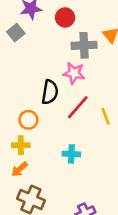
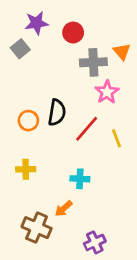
pink star: (74, 73) -> (107, 92), moved, turned 30
orange circle: (28, 120) -> (28, 121), moved
orange arrow: (20, 169) -> (64, 209), moved

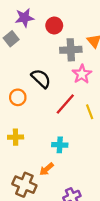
black semicircle: (57, 112) -> (41, 79), moved, turned -55

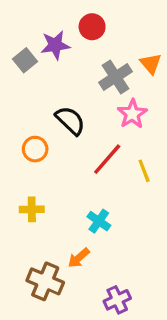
purple star: (24, 18) -> (55, 45), moved
red circle: (54, 25) -> (92, 27), moved
gray cross: (71, 50) -> (116, 77), turned -30
cyan cross: (60, 145) -> (99, 221), turned 32

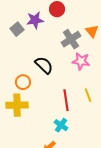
pink star: (132, 114) -> (81, 61), turned -30
red line: (107, 159) -> (66, 100), moved, turned -50
yellow cross: (32, 209) -> (17, 105), moved, size x1.5

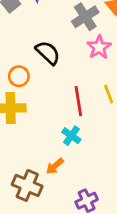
pink star: (81, 61) -> (99, 47), turned 30

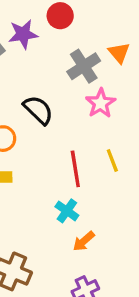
orange arrow: (55, 166) -> (84, 241), moved

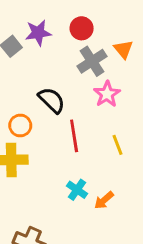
red circle: (60, 16) -> (82, 28), moved
red line: (75, 169) -> (74, 136), moved
orange arrow: (84, 241) -> (104, 200), moved

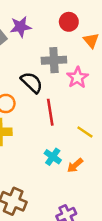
red circle: (82, 28) -> (69, 22), moved
gray cross: (92, 61) -> (54, 60), moved, turned 30
yellow line: (117, 145) -> (85, 132), moved, turned -35

